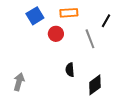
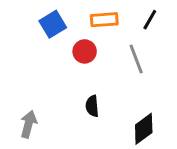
black line: (106, 21) -> (150, 20), moved
black semicircle: (70, 70) -> (92, 106), moved

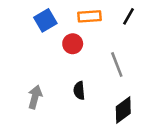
gray line: (136, 59) -> (117, 65), moved
gray arrow: (29, 124) -> (35, 97), moved

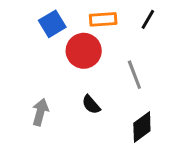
red circle: (73, 44) -> (84, 51), size x1.5
black semicircle: (79, 91) -> (91, 105), turned -36

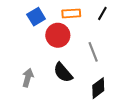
black semicircle: (91, 105) -> (63, 73), size x1.5

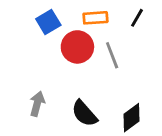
gray line: (93, 52) -> (112, 55), moved
black semicircle: (63, 73) -> (84, 113), moved

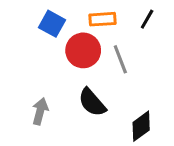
blue square: (48, 22) -> (52, 24), turned -30
black semicircle: (84, 113) -> (92, 102), moved

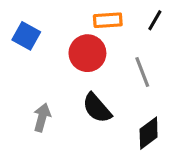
blue square: (52, 24) -> (26, 36), moved
gray line: (120, 59) -> (142, 72), moved

